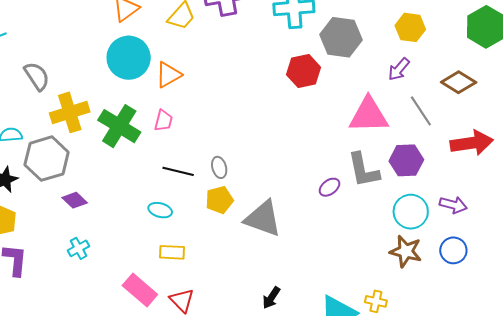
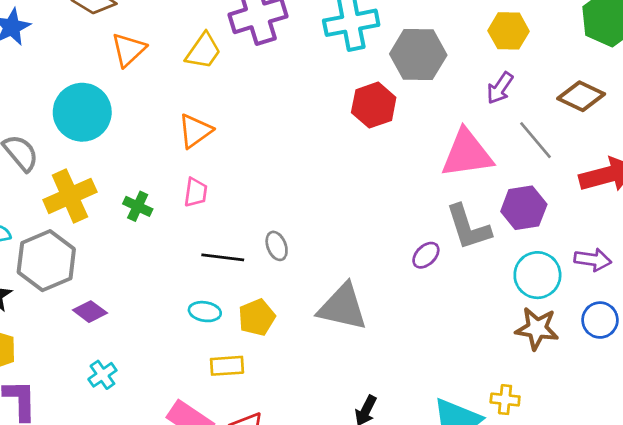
cyan circle: (129, 58) -> (82, 112), moved
green cross: (119, 126) -> (138, 206), size x0.5
yellow pentagon: (219, 200) -> (257, 317), moved

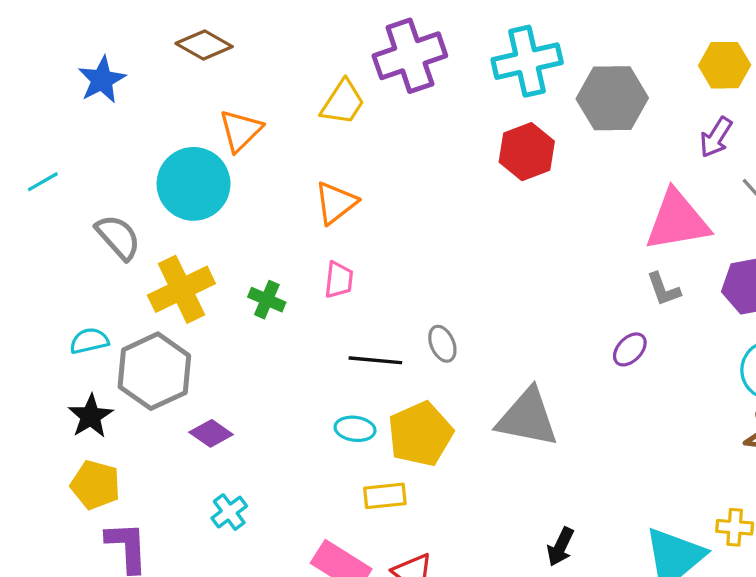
orange triangle: (128, 50) -> (241, 130), moved
red hexagon: (374, 105) -> (527, 152), moved
gray L-shape: (468, 227) -> (663, 289), moved, size x0.6
yellow pentagon: (257, 317) -> (420, 434), size x1.4

